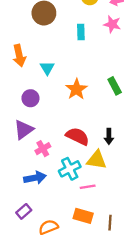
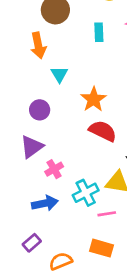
orange arrow: (19, 56) -> (38, 45), moved
red semicircle: (78, 136) -> (103, 131), moved

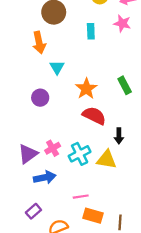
purple triangle: (32, 147) -> (28, 154), moved
cyan cross: (86, 193) -> (80, 154), moved
pink line: (107, 214) -> (81, 197), moved

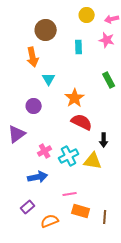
green rectangle: (125, 85) -> (109, 80), moved
purple triangle: (28, 154) -> (17, 134), moved

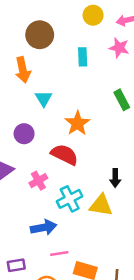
red semicircle: (82, 122) -> (64, 155), moved
pink cross: (45, 151) -> (38, 181), moved
blue arrow: (38, 177) -> (44, 227), moved
pink line: (70, 194) -> (59, 254), moved
purple rectangle: (28, 207) -> (16, 265), turned 32

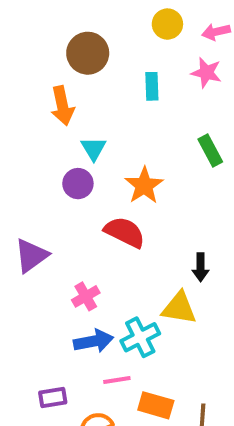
purple circle: (24, 134) -> (78, 184), moved
pink cross: (38, 181) -> (86, 296), moved
cyan cross: (70, 199) -> (140, 337), moved

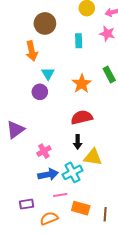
orange star: (144, 185) -> (82, 84), moved
red semicircle: (125, 232) -> (82, 117), moved, turned -40
black arrow: (201, 267) -> (78, 142), moved

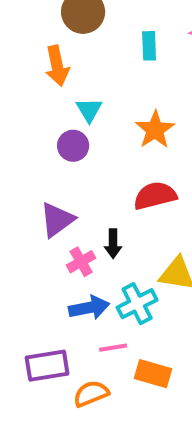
purple triangle: (15, 130) -> (57, 220), moved
black arrow: (78, 142) -> (113, 244), moved
purple rectangle: (27, 204) -> (47, 366), size x1.5

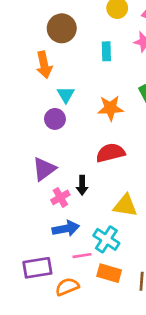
orange star: (155, 130) -> (110, 108), turned 30
cyan cross: (137, 304) -> (106, 239), moved, turned -30

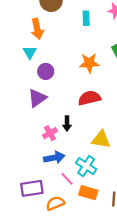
cyan triangle: (66, 95) -> (30, 52), moved
purple triangle: (44, 169) -> (37, 98), moved
pink line: (82, 256) -> (67, 179), turned 56

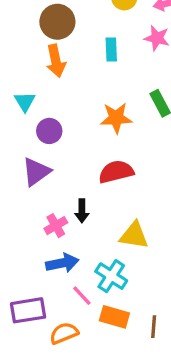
orange arrow: (37, 29) -> (56, 61), moved

